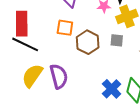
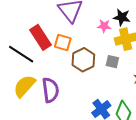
red rectangle: (22, 24) -> (40, 37), moved, turned -40

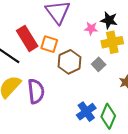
gray square: (112, 62) -> (99, 64), turned 32

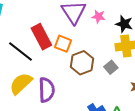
pink star: (91, 29) -> (98, 17), moved

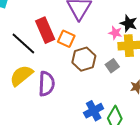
pink star: (98, 17) -> (115, 33), moved

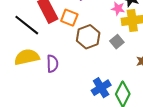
yellow semicircle: (21, 76) -> (27, 57), turned 30
purple semicircle: (47, 84) -> (52, 64), size x0.7

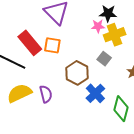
brown hexagon: (88, 37) -> (77, 73), moved
blue cross: (101, 88) -> (95, 93), moved

